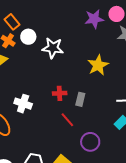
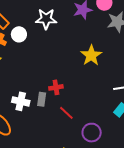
white star: (53, 48) -> (46, 19), moved
gray rectangle: (80, 99) -> (42, 99), moved

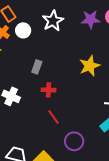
white star: (46, 19) -> (53, 21), turned 30
gray rectangle: (42, 99) -> (37, 67), moved

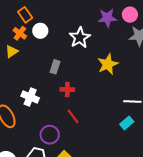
white star: (53, 21) -> (80, 38), moved
purple circle: (74, 141) -> (50, 135), moved

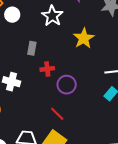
red line: (73, 116) -> (57, 114), moved
purple circle: (50, 135) -> (67, 85), moved

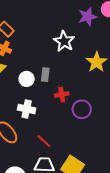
white circle: (12, 15) -> (27, 79), moved
red line: (57, 114) -> (44, 141), moved

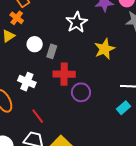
white circle: (27, 79) -> (35, 44), moved
red cross: (62, 95) -> (64, 74), size x1.5

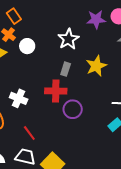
white circle: (35, 44) -> (27, 46), moved
gray rectangle: (52, 51) -> (66, 69), moved

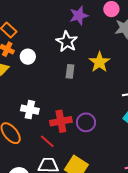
purple star: (96, 19) -> (79, 16), moved
red cross: (56, 91) -> (61, 121), moved
purple circle: (73, 109) -> (86, 122), moved

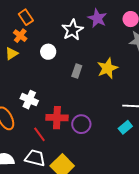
purple star: (79, 16) -> (97, 18), turned 30
white star: (67, 42) -> (73, 30), moved
white circle: (28, 57) -> (48, 52), moved

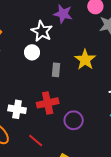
white circle: (48, 52) -> (32, 52), moved
red cross: (57, 118) -> (48, 103), moved

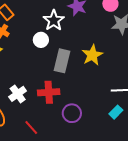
gray rectangle: (56, 70) -> (62, 61), size x1.6
white cross: (17, 109) -> (18, 94), turned 36

